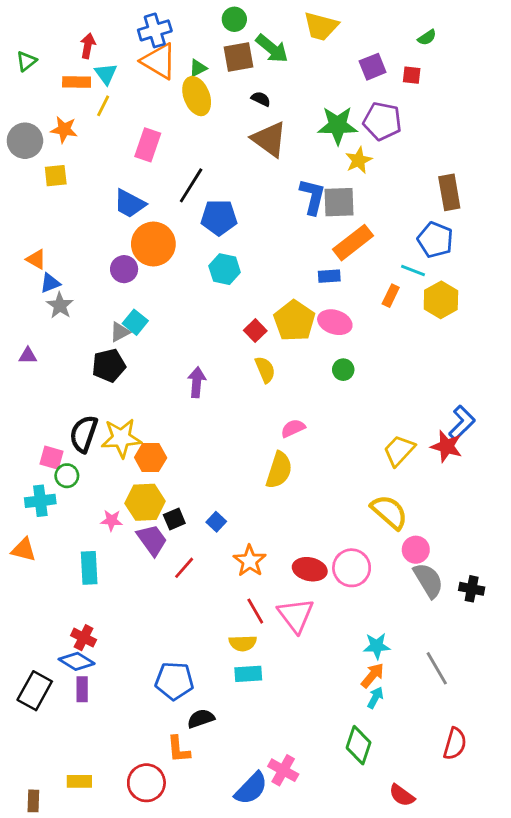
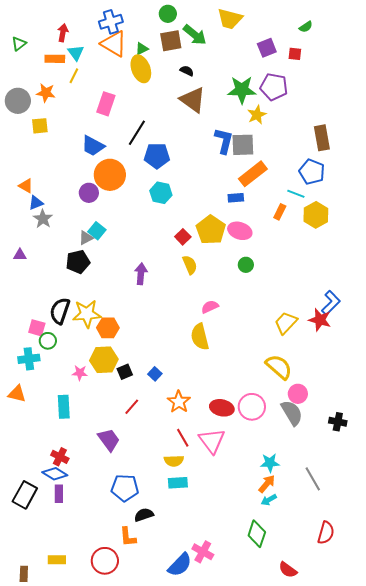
yellow semicircle: (279, 470) -> (200, 337), turned 148
purple trapezoid: (152, 540) -> (109, 440), moved
gray semicircle: (428, 580) -> (292, 413), moved
cyan arrow: (375, 698) -> (269, 500), turned -147

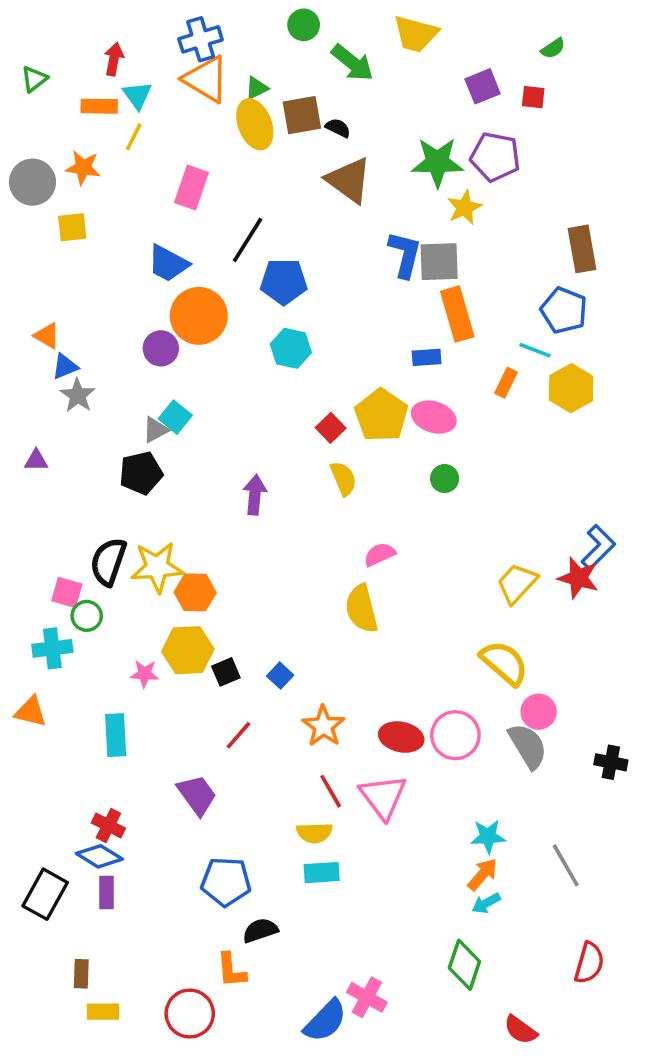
brown square: (171, 41) -> (302, 115), moved
orange rectangle: (253, 174) -> (457, 314), turned -68
brown rectangle: (24, 574) -> (81, 974), moved

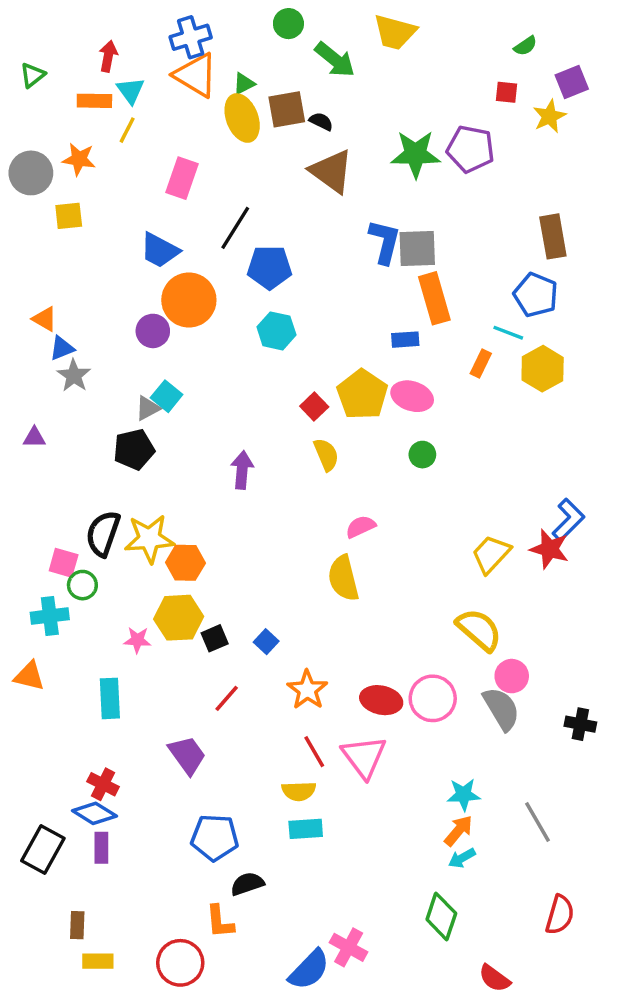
purple square: (483, 86) -> (572, 82), moved
yellow star: (464, 207) -> (549, 116), moved

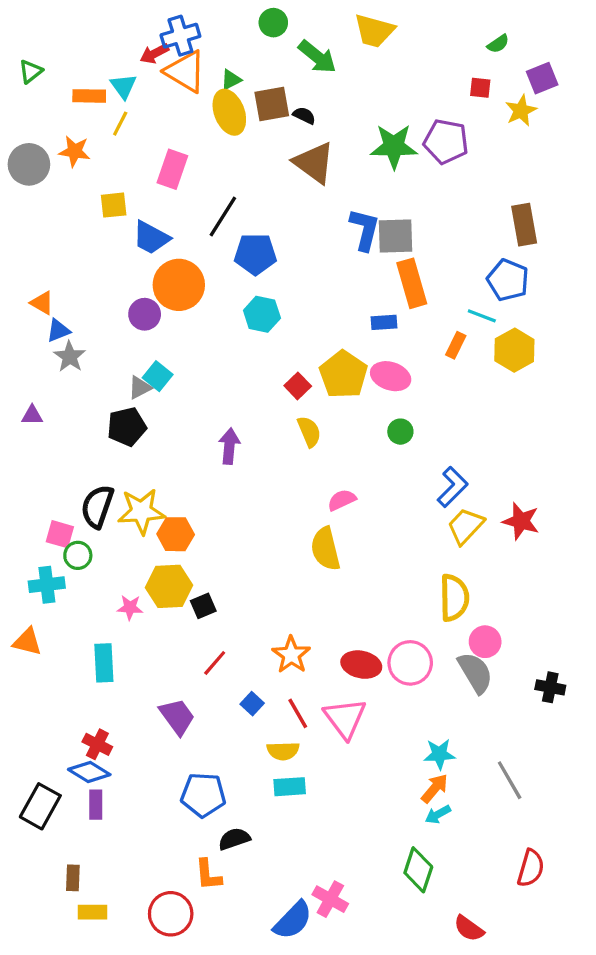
red arrow: (108, 56) -> (154, 54), moved, turned -128
yellow square: (69, 216) -> (114, 205), moved
blue L-shape: (568, 520) -> (453, 487), moved
yellow semicircle: (479, 630) -> (454, 598), turned 48
blue square: (266, 642) -> (252, 704), moved

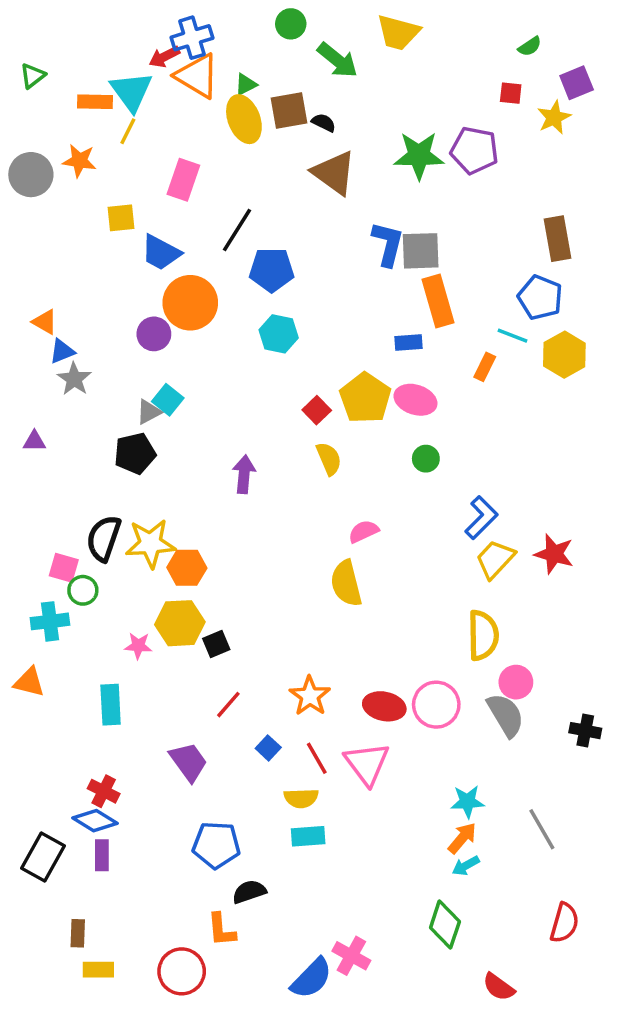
cyan triangle: (123, 86) -> (131, 91), size x1.5
yellow hexagon: (514, 350) -> (564, 355), moved

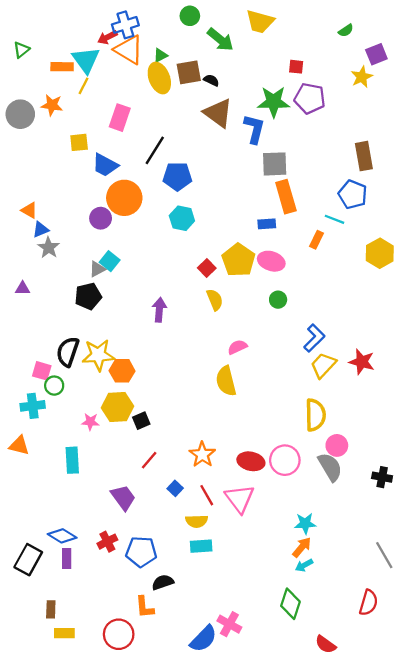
red square: (511, 93) -> (296, 67), moved
blue L-shape: (388, 244) -> (254, 129), moved
yellow hexagon: (564, 355) -> (380, 253), moved
red cross: (104, 791) -> (107, 542), moved, turned 36
gray line: (542, 829) -> (384, 555), moved

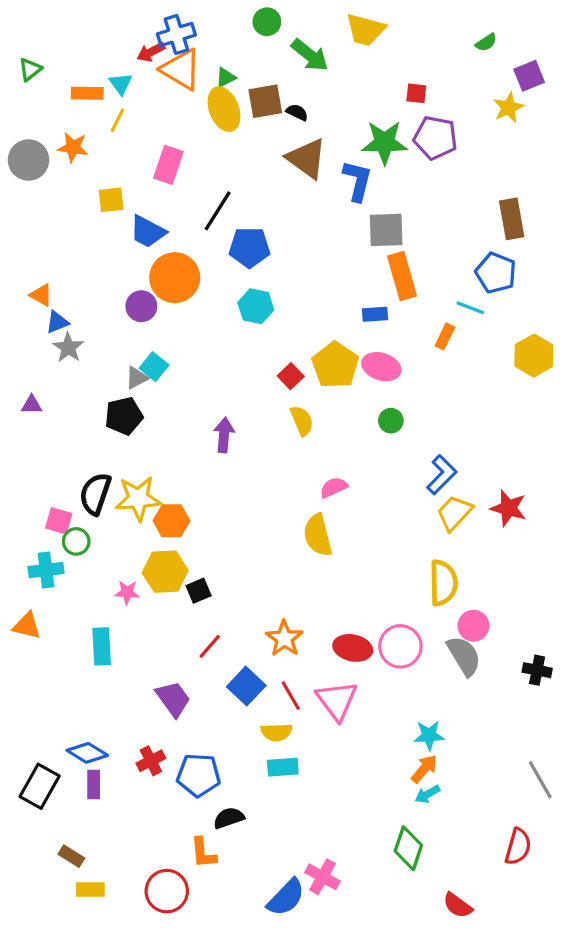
cyan triangle: (86, 60) -> (121, 84), size x0.6
blue square: (175, 488) -> (246, 686), size x1.6
brown rectangle: (51, 609) -> (71, 856), turned -60

